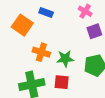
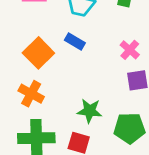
orange cross: (41, 52) -> (31, 94), moved

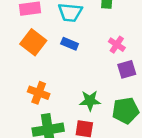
orange square: (38, 53) -> (33, 42), moved

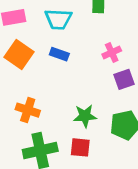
pink cross: (117, 45) -> (112, 52), turned 35

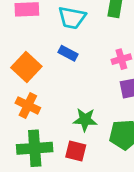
orange square: (19, 54) -> (26, 67), moved

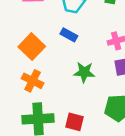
green star: (85, 120) -> (84, 72), moved

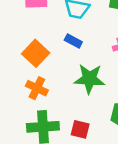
green star: (84, 72) -> (89, 79), size x1.4

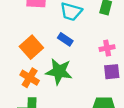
green star: (89, 79) -> (59, 72), moved

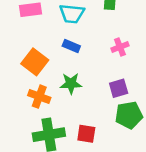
green star: (59, 72) -> (71, 83), size x0.7
purple square: (112, 72) -> (119, 88), moved

